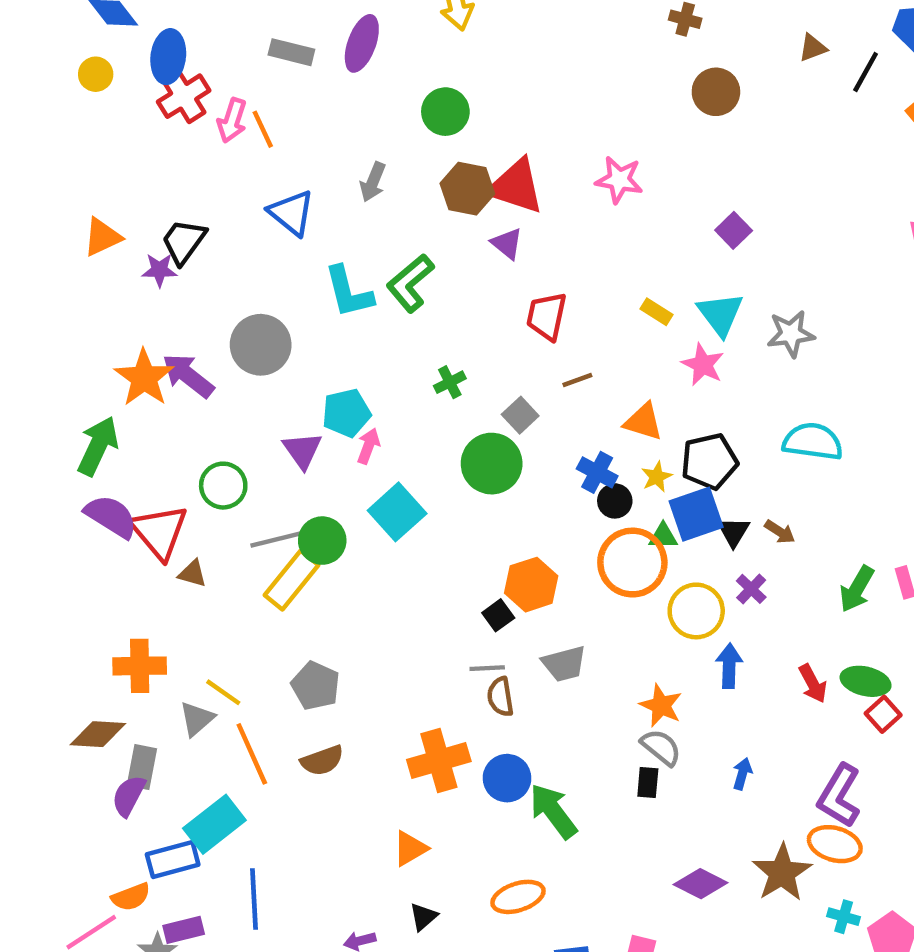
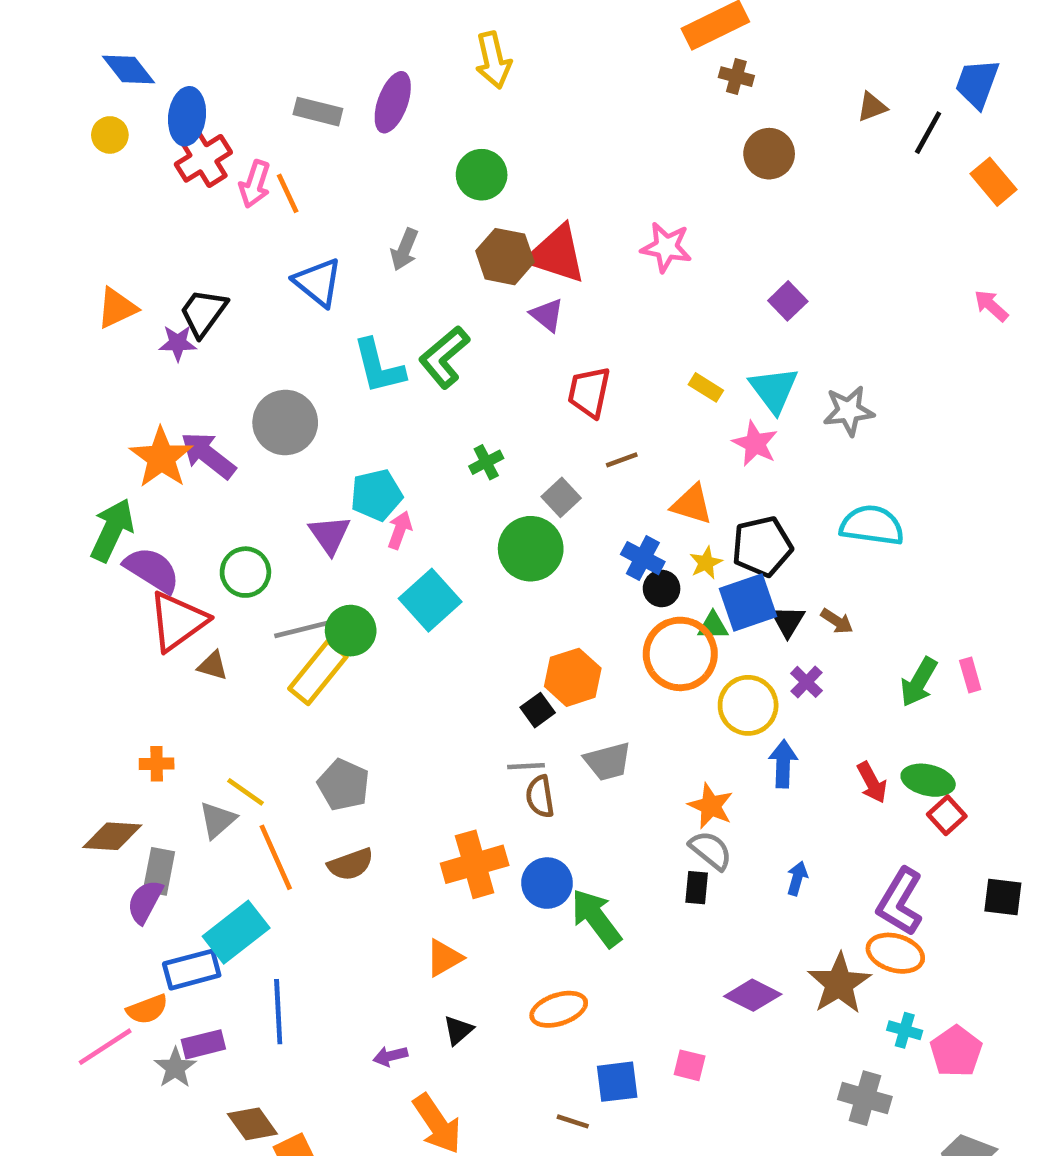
purple semicircle: (111, 516) -> (152, 570), moved
red triangle: (159, 532) -> (178, 621), turned 34
orange cross: (140, 666) -> (157, 764), size x0.6

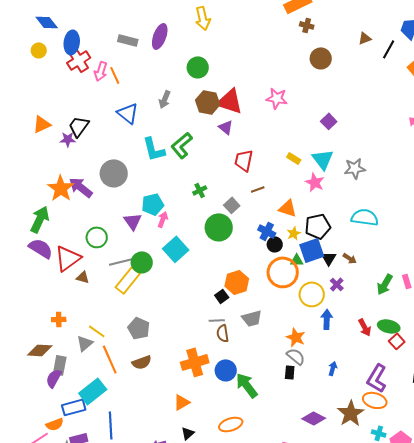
purple semicircle: (152, 570) -> (41, 248), moved

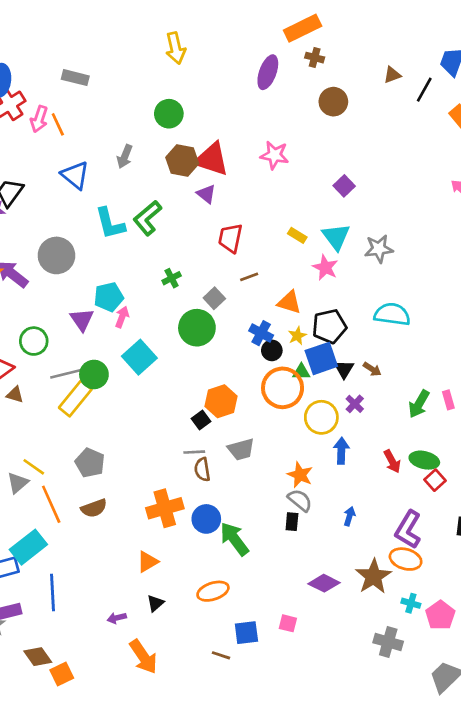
purple ellipse: (160, 36) -> (268, 72), moved

